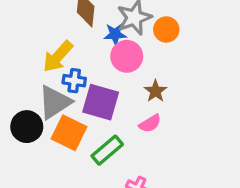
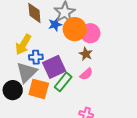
orange circle: (166, 29) -> (75, 29), moved, size x1.5
pink circle: (127, 56) -> (90, 33), moved
purple square: (101, 102) -> (54, 67), turned -30
green rectangle: (107, 150) -> (63, 82), moved

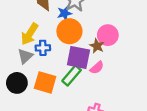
orange circle: (75, 29) -> (69, 31), moved
pink circle: (90, 33) -> (108, 35), moved
purple square: (54, 67) -> (78, 57), moved, turned 35
gray triangle: (27, 72) -> (25, 56), moved, size x0.7

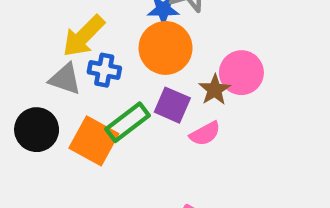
gray triangle: (25, 56) -> (65, 79), turned 49
purple square: (78, 57) -> (172, 105), size x0.7
green rectangle: (72, 76) -> (127, 122), moved

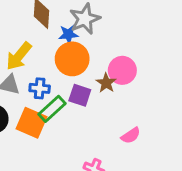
blue cross: (104, 70) -> (40, 88), moved
pink semicircle: (205, 134) -> (131, 136), moved

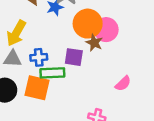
orange circle: (72, 59) -> (88, 24), moved
green rectangle: (52, 109) -> (52, 73), turned 50

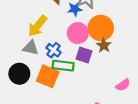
pink circle: (106, 30) -> (78, 33), moved
blue cross: (39, 57) -> (54, 50), turned 32

